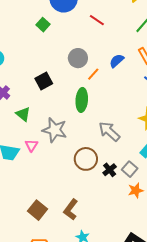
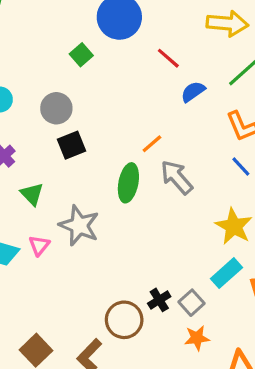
gray circle: (78, 58) -> (56, 108), moved
blue semicircle: (117, 61) -> (193, 92), moved
gray arrow: (109, 131) -> (177, 177), moved
brown circle: (86, 159) -> (124, 320), moved

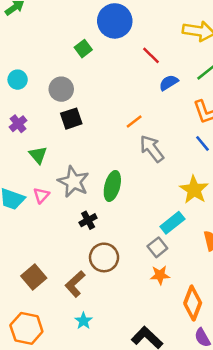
green ellipse: (128, 183) -> (112, 186), moved
cyan rectangle: (226, 273) -> (172, 223), moved
black cross: (159, 300) -> (88, 220), moved

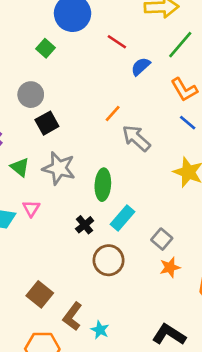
gray star: (73, 182) -> (59, 168), moved
cyan rectangle: (172, 223) -> (122, 218), moved
brown L-shape: (75, 284) -> (72, 316), moved

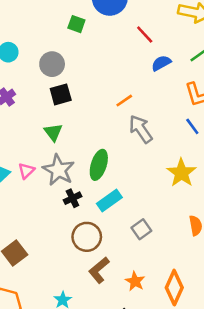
green square: (45, 48) -> (76, 24), turned -36
green triangle: (20, 167) -> (53, 132), moved
gray star: (59, 168) -> (59, 170), moved
orange star: (170, 267) -> (135, 281), moved, turned 30
brown L-shape: (72, 316) -> (99, 270), moved

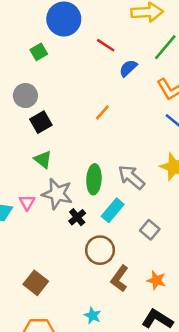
green square: (76, 24) -> (39, 52), turned -35
gray arrow: (141, 129) -> (131, 177), moved

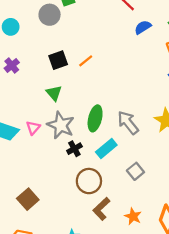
gray circle: (25, 96) -> (50, 15), moved
orange line: (102, 112) -> (86, 61), moved

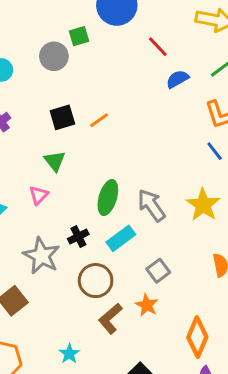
gray star: (61, 125) -> (41, 256), moved
pink triangle: (33, 128) -> (39, 195), moved
orange star: (133, 216) -> (147, 305), moved

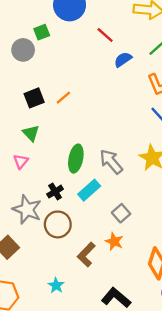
brown circle: (96, 281) -> (58, 224), moved

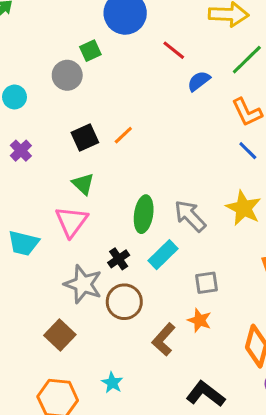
pink triangle: (21, 161) -> (72, 222), size x1.6
gray square: (121, 213) -> (206, 283), turned 36
cyan star: (56, 285) -> (112, 383), moved

